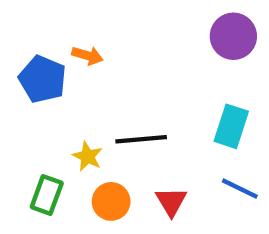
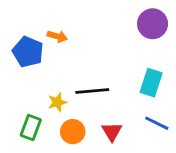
yellow star: (87, 156) -> (57, 102), turned 30

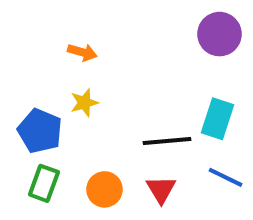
blue pentagon: (28, 52) -> (40, 131), moved
black line: (92, 91) -> (167, 141), moved
yellow star: (57, 102) -> (84, 103), moved

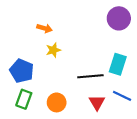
yellow star: (84, 103) -> (53, 50), moved
red triangle: (161, 189) -> (97, 102), moved

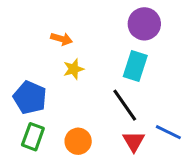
purple circle: (119, 18) -> (144, 24), moved
cyan rectangle: (118, 64) -> (135, 66), moved
black line: (90, 76) -> (125, 105), turned 60

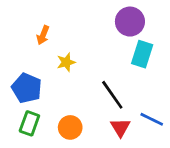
orange arrow: (62, 39) -> (43, 35), moved, turned 96
cyan rectangle: (135, 66) -> (142, 54), moved

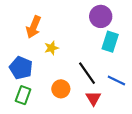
orange arrow: (43, 35) -> (34, 27), size x1.5
blue line: (152, 119) -> (116, 80), moved
orange circle: (70, 127) -> (61, 89), moved

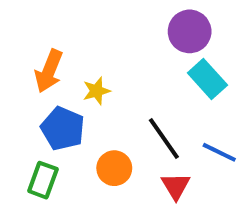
orange arrow: (34, 27) -> (49, 71), moved
cyan rectangle: (110, 42) -> (207, 79), turned -60
blue pentagon: (21, 68) -> (63, 129), moved

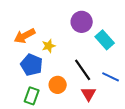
purple circle: (190, 31) -> (82, 22), moved
orange arrow: (49, 71) -> (25, 36), turned 40
green rectangle: (43, 180) -> (32, 96), moved

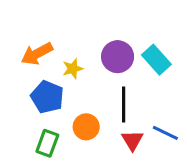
purple circle: (82, 22) -> (118, 57), moved
black line: (83, 70) -> (124, 104), turned 35
blue line: (111, 77) -> (165, 133), moved

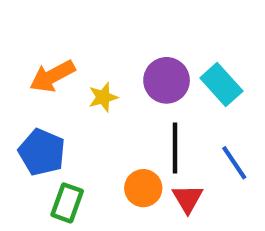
blue pentagon: (47, 97) -> (42, 152), moved
orange circle: (86, 127) -> (143, 188), moved
blue line: (165, 133) -> (234, 163), moved, turned 30

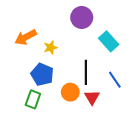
purple circle: (167, 80) -> (82, 17), moved
blue pentagon: (42, 152) -> (42, 74), moved

